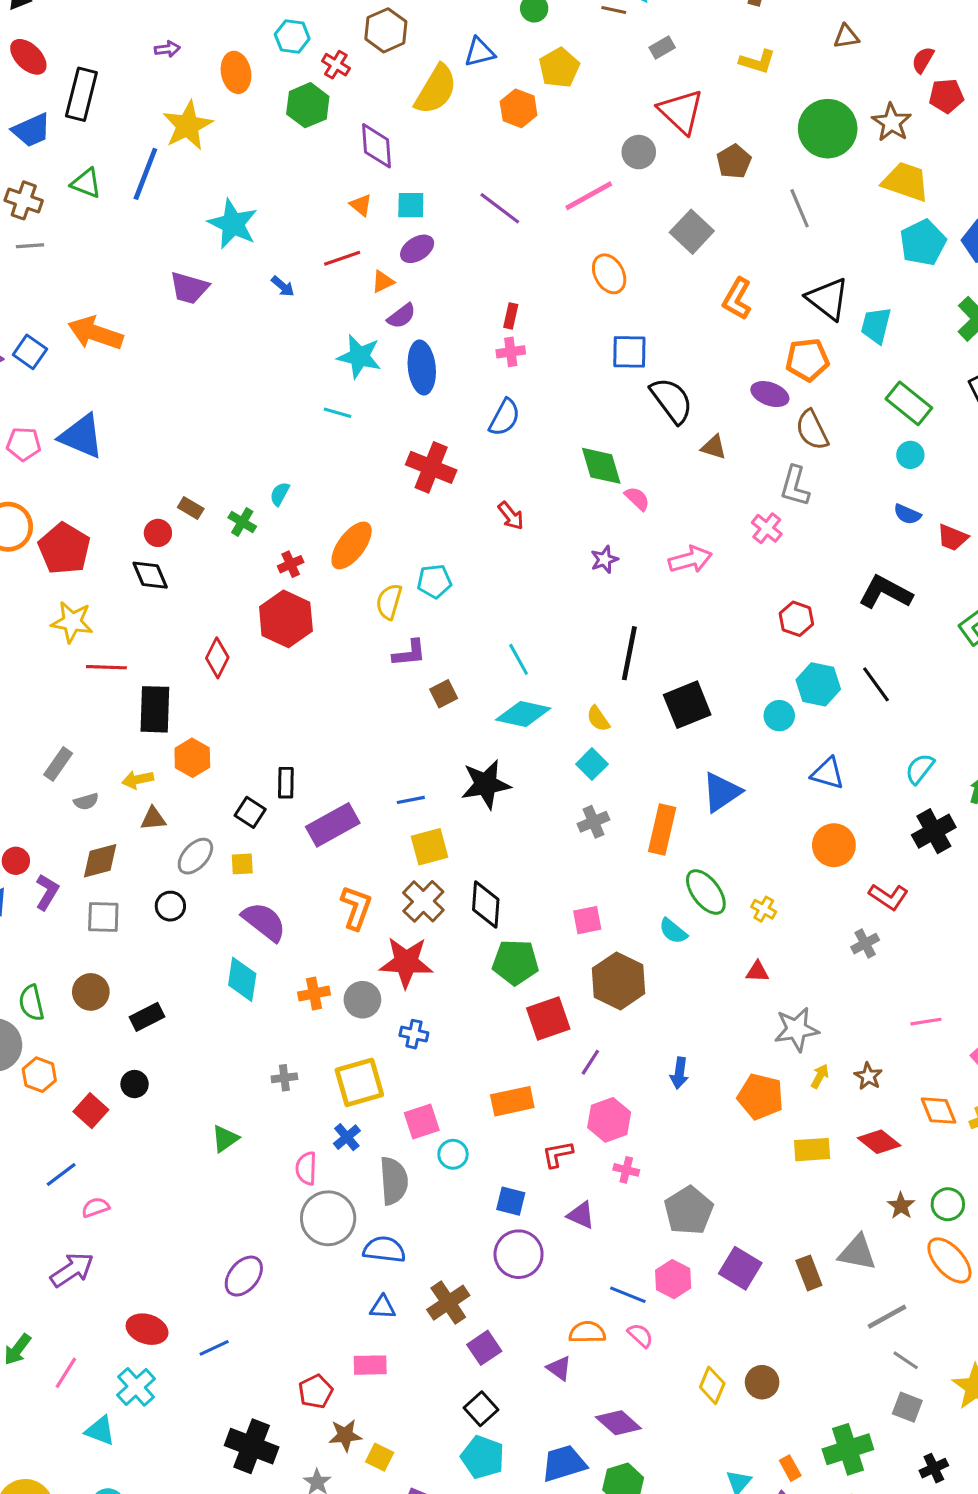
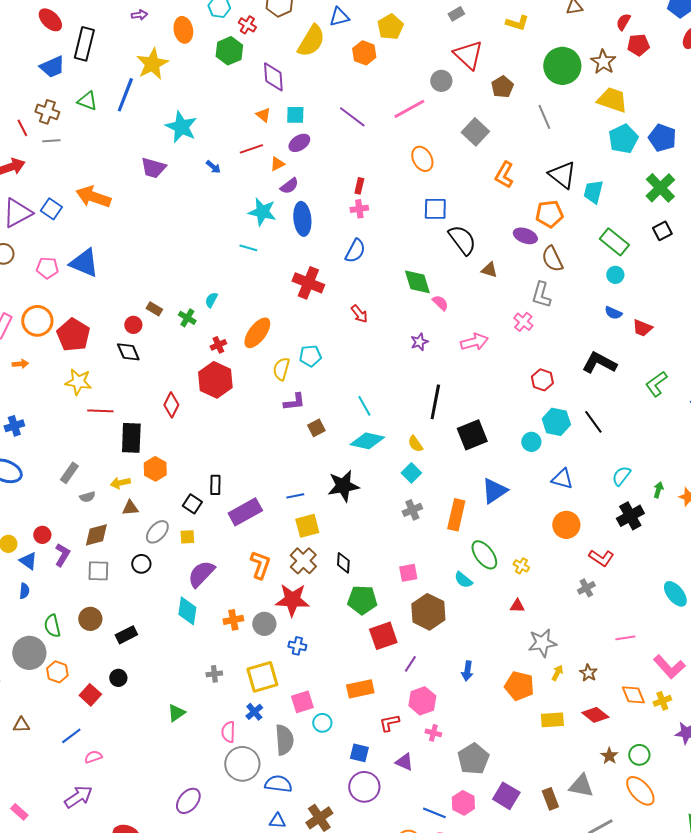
black diamond: (486, 904) -> (343, 563), size x0.7
purple semicircle: (264, 922) -> (201, 574), turned -84

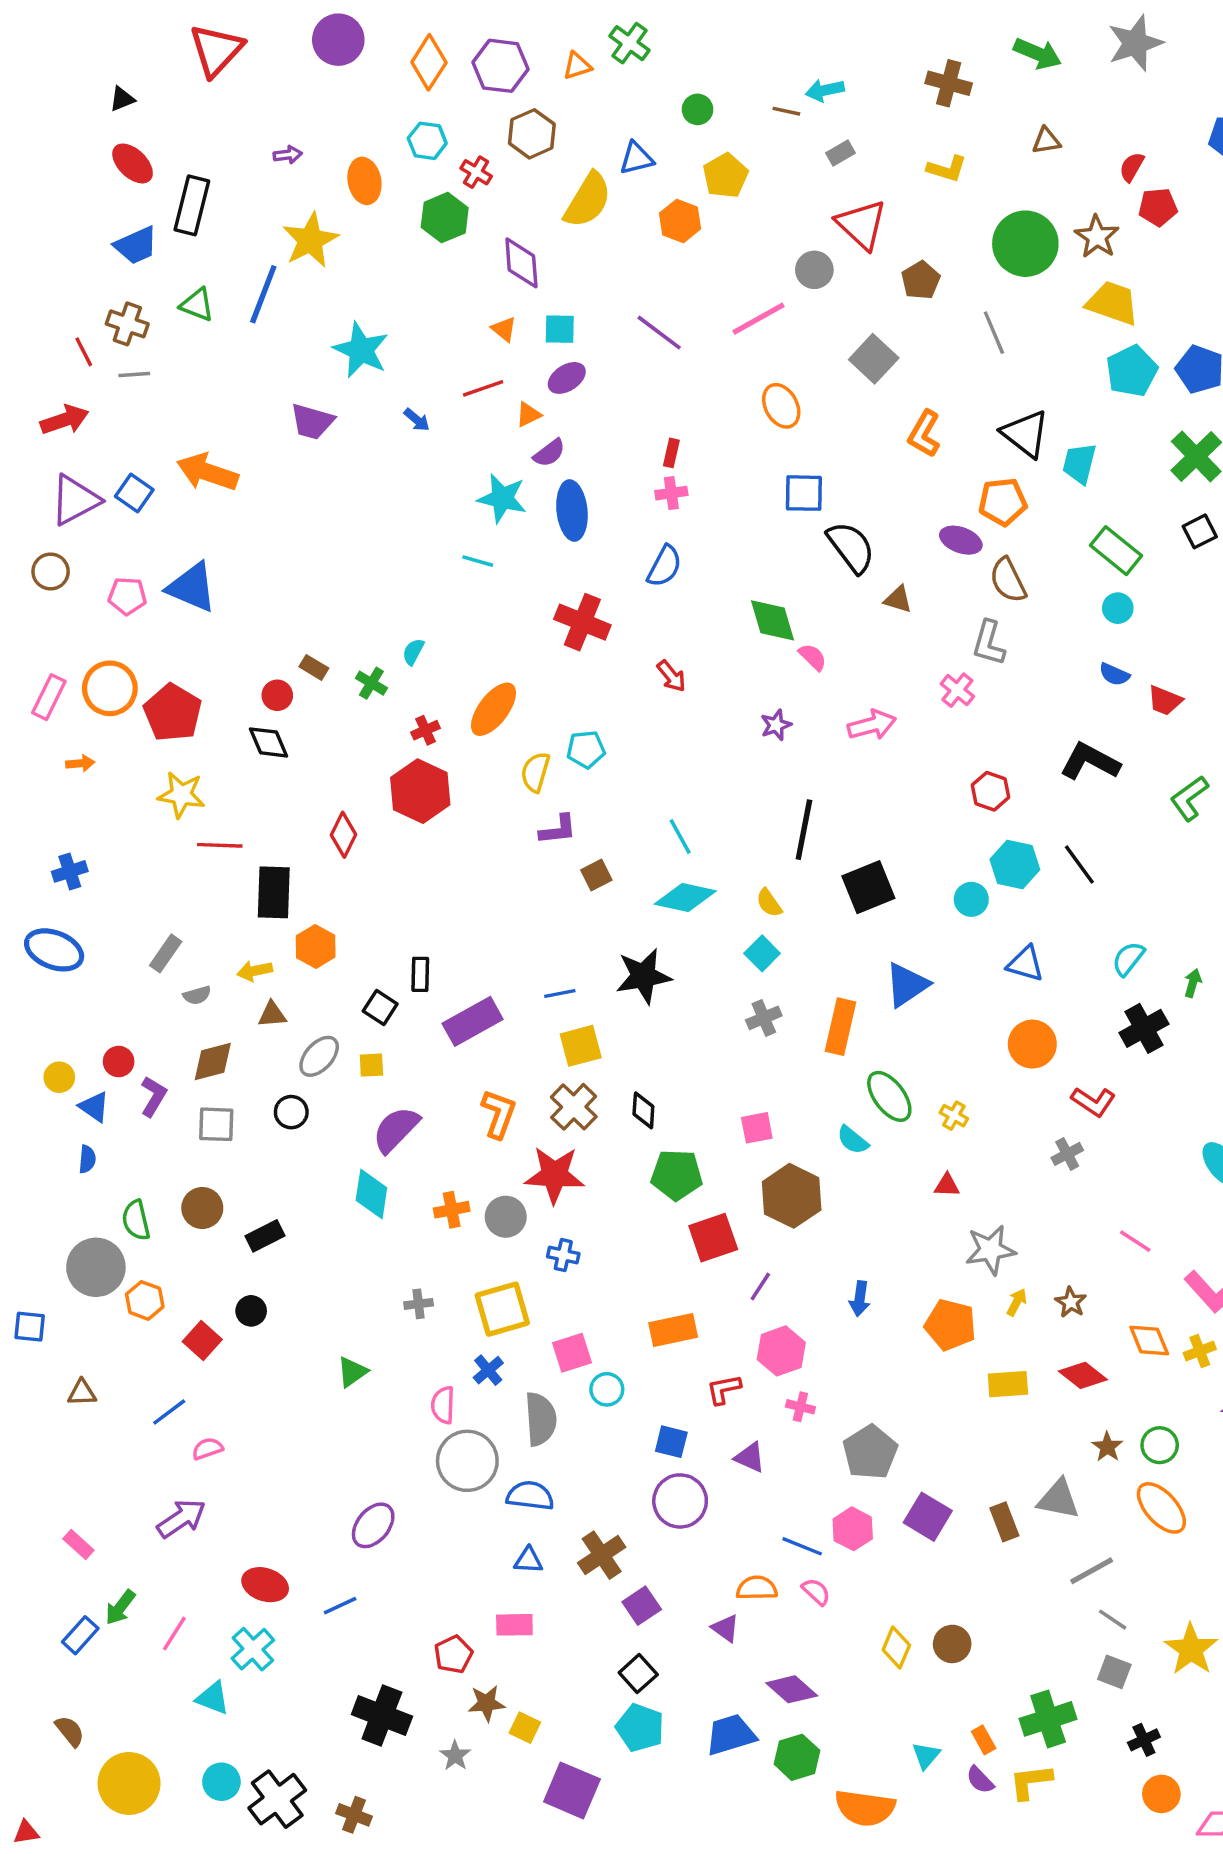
pink line: (625, 638) -> (1135, 1241), turned 42

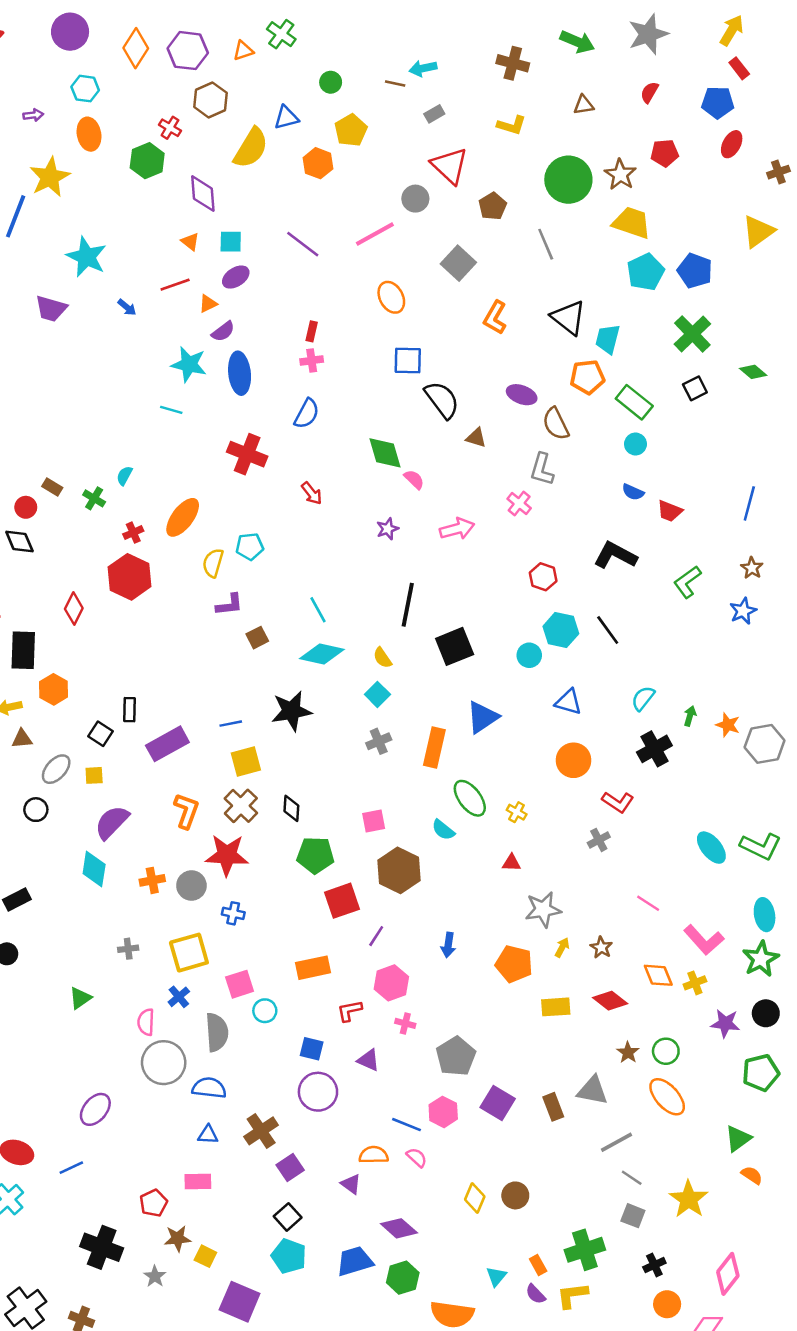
cyan hexagon: (427, 141) -> (85, 89), moved
red semicircle: (1132, 167) -> (649, 92), moved
orange pentagon: (1003, 502) -> (587, 377), moved

